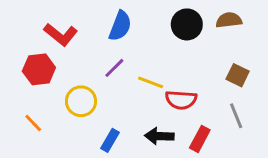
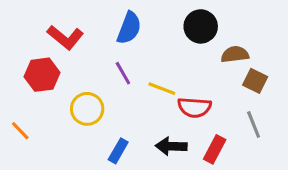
brown semicircle: (229, 20) -> (235, 54), moved
purple line: (114, 68) -> (123, 73), turned -75
orange line: (33, 123) -> (20, 131), moved

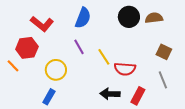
brown semicircle: (235, 54) -> (154, 18), moved
yellow line: (162, 89) -> (104, 57), turned 36
orange line: (20, 131) -> (13, 66), moved
blue rectangle: (118, 151) -> (49, 97), moved

